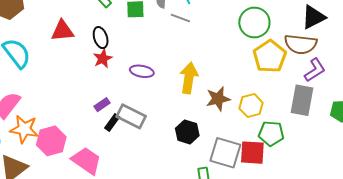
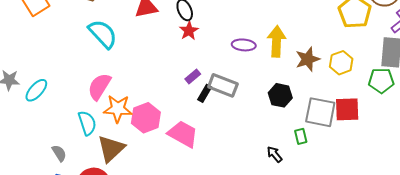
purple ellipse: (142, 71) -> (244, 45), moved
green pentagon: (271, 133) -> (381, 81), moved

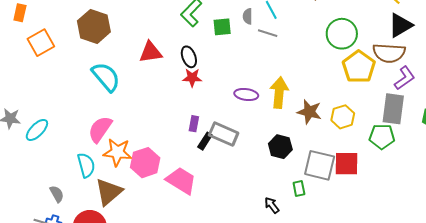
red star: (189, 31) -> (192, 78), turned 30
brown star: (308, 59) -> (309, 112), turned 30
purple rectangle: (193, 77) -> (194, 124), turned -42

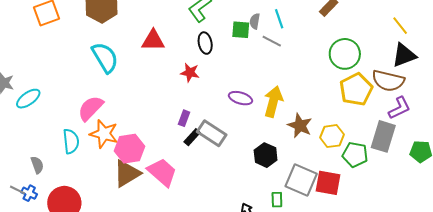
green square: (222, 27) -> (241, 30), moved
black ellipse: (189, 57) -> (205, 43), moved
green pentagon: (382, 137) -> (355, 155), moved
brown triangle: (109, 192) -> (127, 173), moved

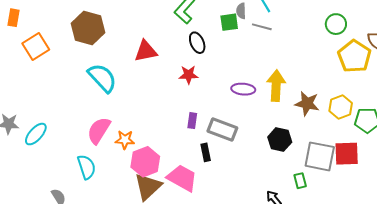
green circle: (345, 54) -> (336, 24), size x0.7
orange star: (104, 134) -> (125, 140), moved, size x0.7
black rectangle: (192, 137) -> (206, 152), moved, turned -42

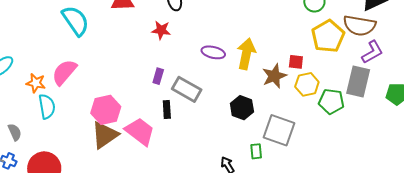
brown star: (307, 104) -> (274, 76), turned 30
orange star: (125, 140) -> (36, 83), moved
red square: (347, 154) -> (296, 62), moved, size x0.6

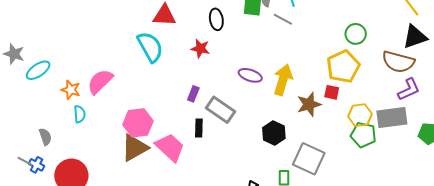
cyan semicircle: (75, 21) -> (150, 47), moved
yellow pentagon: (328, 36) -> (343, 67), moved
gray rectangle: (358, 82) -> (392, 117), turned 64
yellow hexagon: (307, 84) -> (360, 115), moved
cyan semicircle: (47, 106) -> (80, 114), size x0.7

